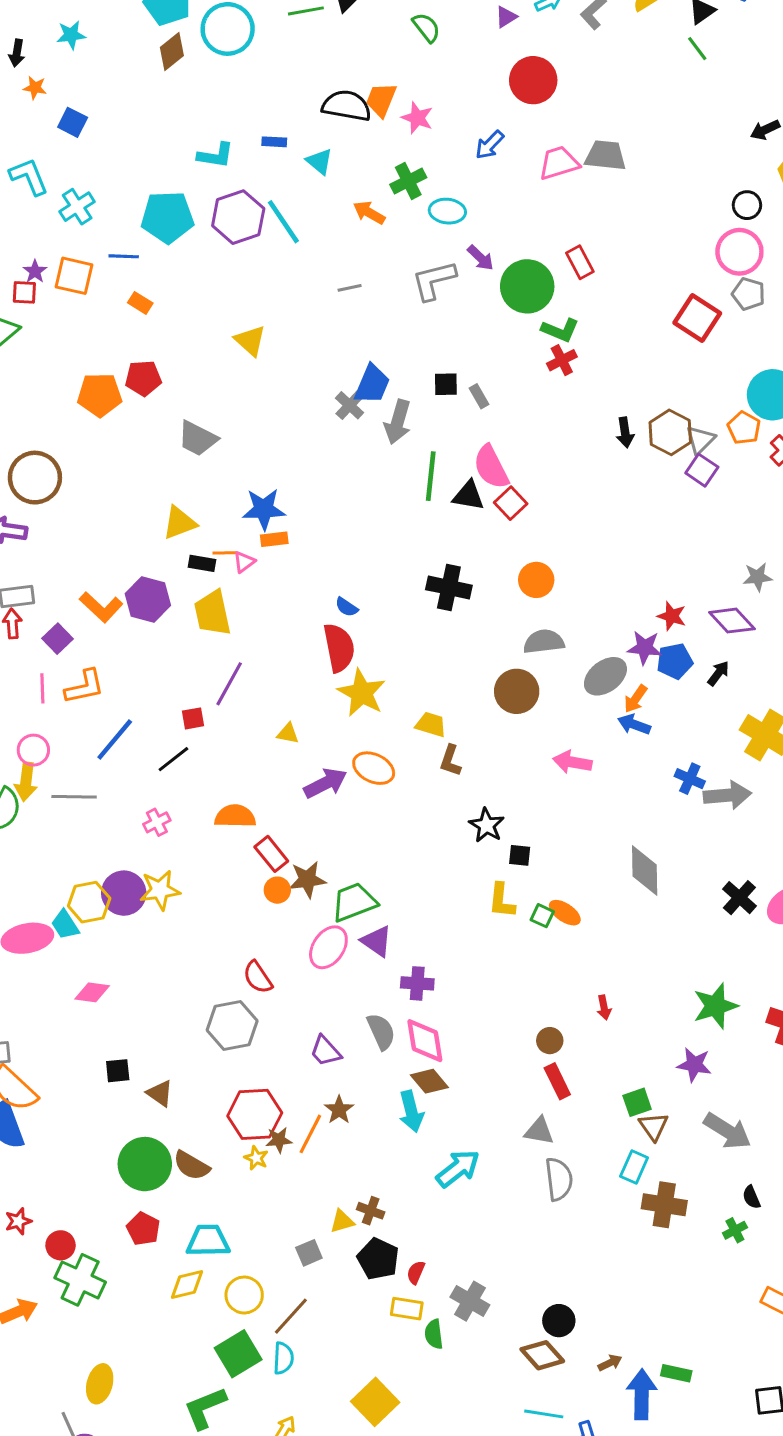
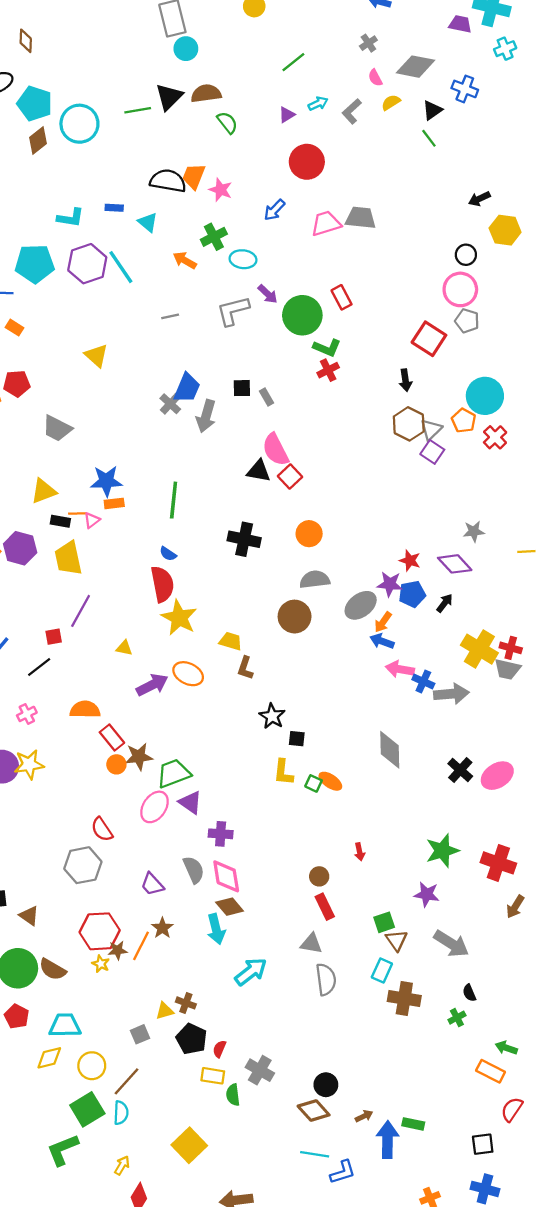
black arrow: (625, 432) -> (405, 380), moved
green line: (431, 476) -> (174, 500), moved
pink arrow: (572, 762) -> (400, 669), moved

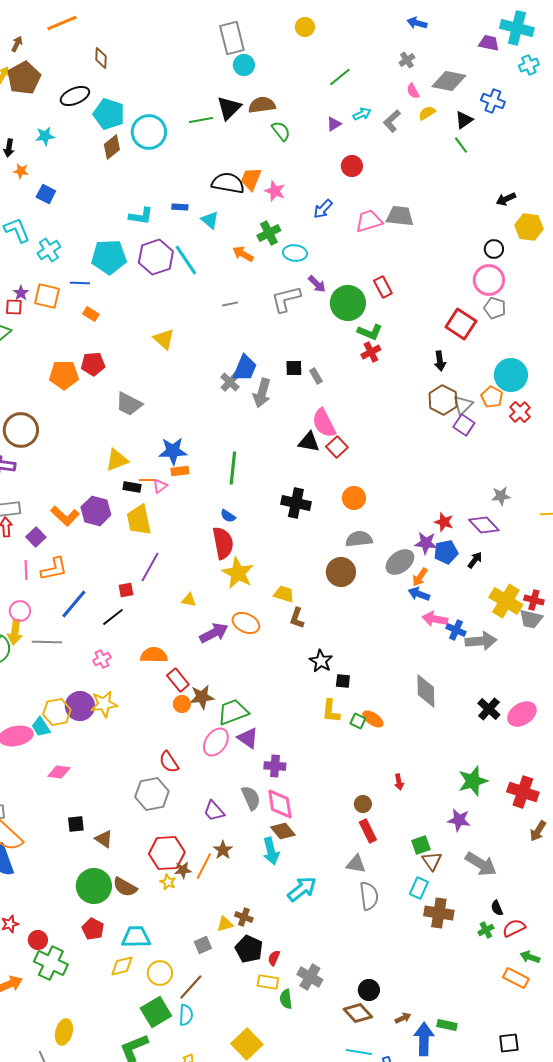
red circle: (307, 162) -> (352, 166), size x0.7
red semicircle: (512, 1109) -> (514, 928), moved, turned 30

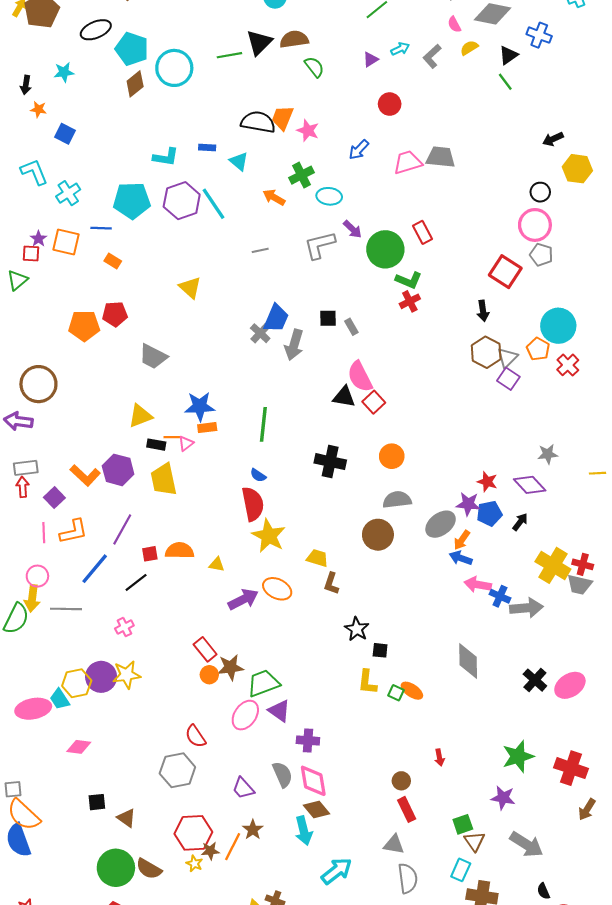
purple line: (150, 567) -> (122, 529), moved
orange semicircle: (154, 655) -> (180, 551), moved

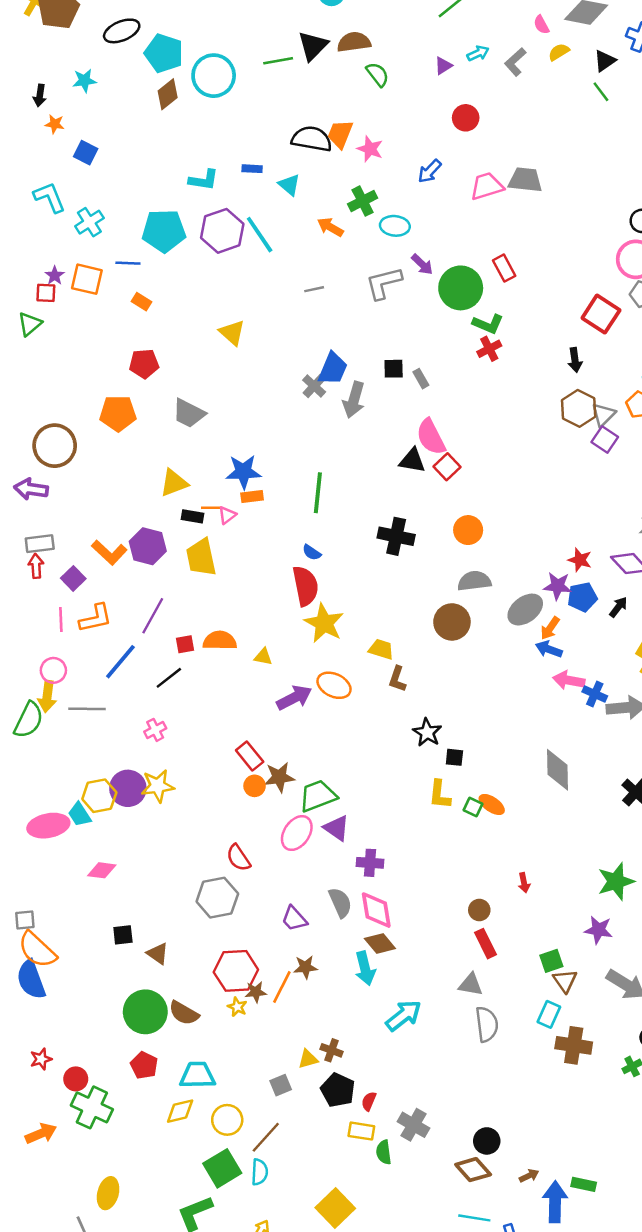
orange pentagon: (84, 326) -> (118, 413), moved
brown star: (253, 830) -> (305, 967), turned 30

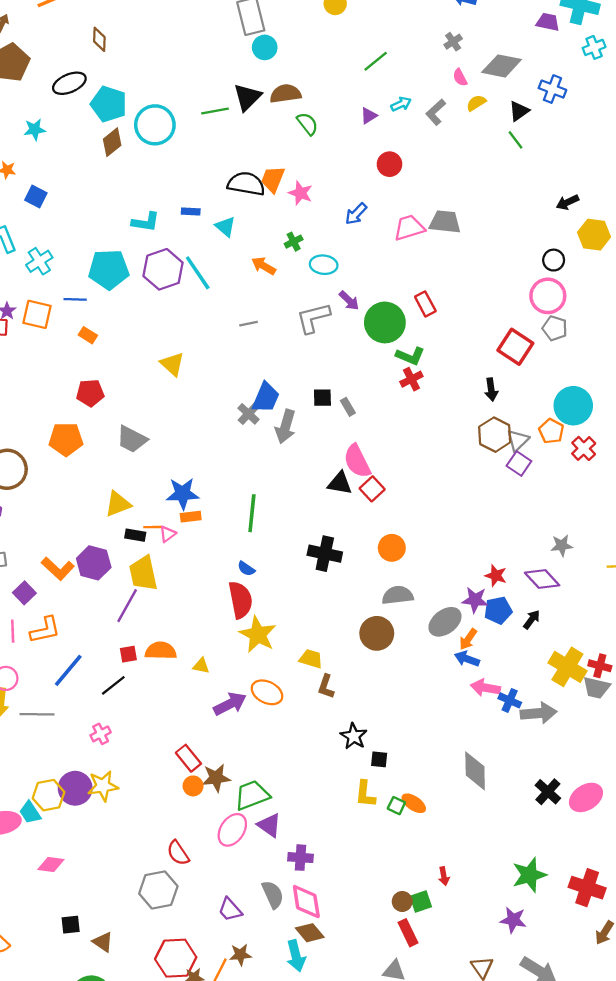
green cross: (363, 201) -> (294, 242), size x0.7
purple line: (153, 616) -> (127, 606), moved
green square: (551, 961) -> (421, 901), moved

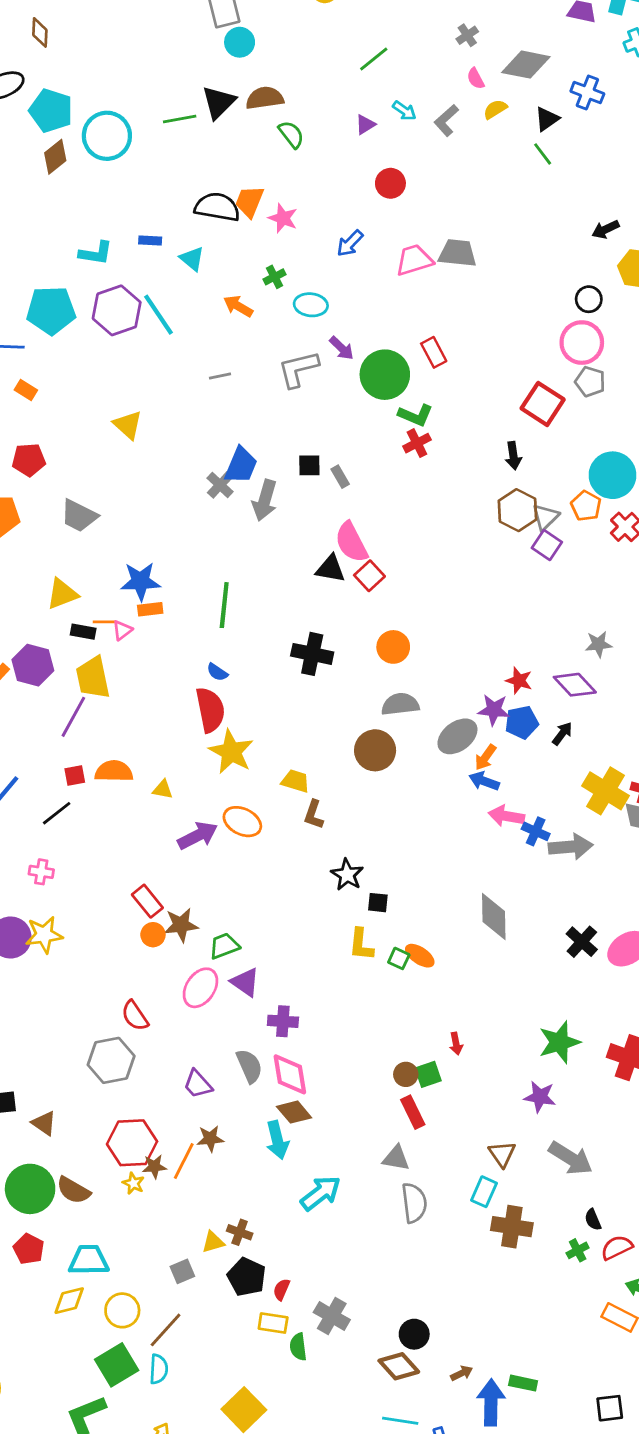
cyan arrow: (401, 104) -> (404, 111), turned 60
pink cross: (101, 734) -> (41, 872), turned 36
green trapezoid: (252, 795) -> (224, 946), size x0.7

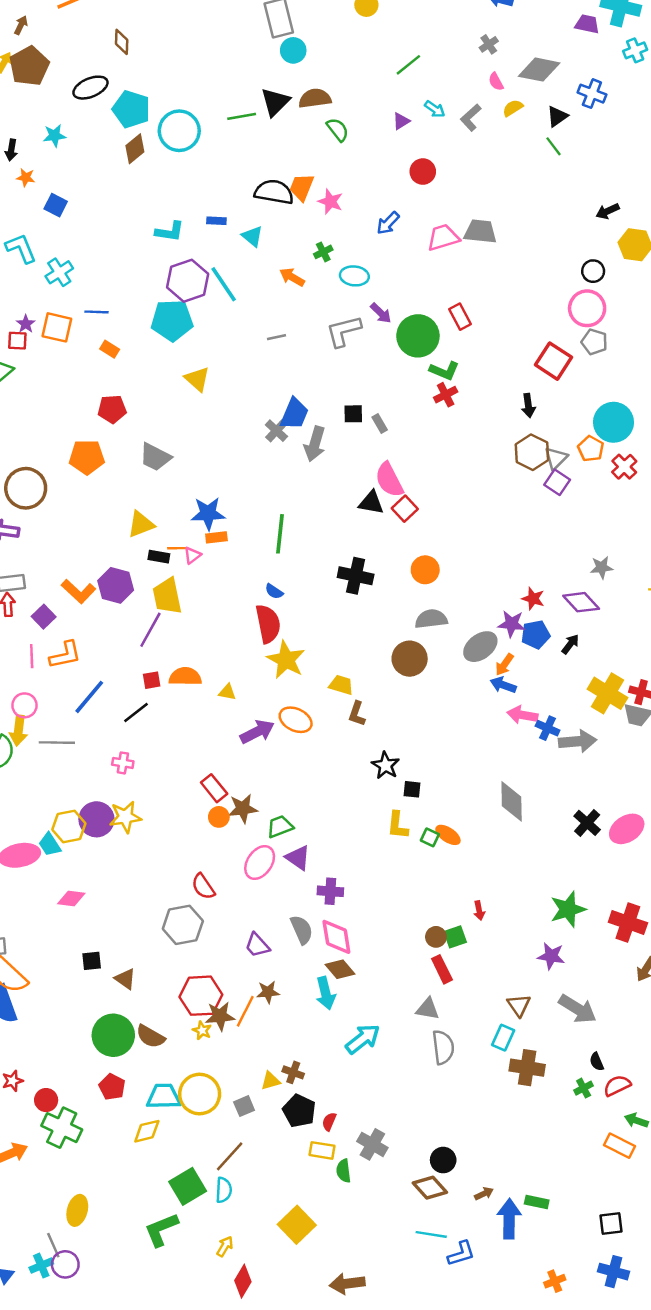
cyan pentagon: (51, 310) -> (172, 320), moved
brown star: (154, 1167) -> (220, 1016), size x1.4
yellow circle: (122, 1310) -> (200, 1094), moved, size x1.4

